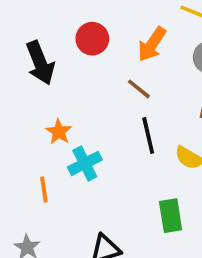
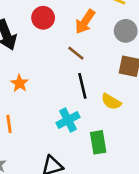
cyan cross: (85, 163) -> (68, 120), moved

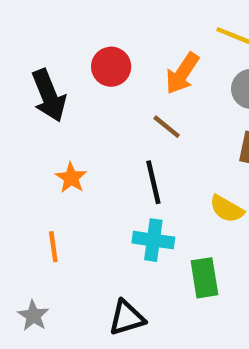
black line: (82, 86) -> (153, 182), moved
cyan cross: (68, 120) -> (153, 240), turned 35

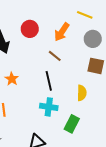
yellow semicircle: (227, 209) -> (82, 93), turned -119
green rectangle: (204, 278) -> (72, 124), turned 36

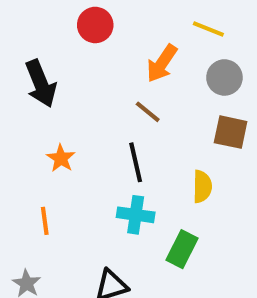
red circle: (30, 29) -> (95, 25), moved

